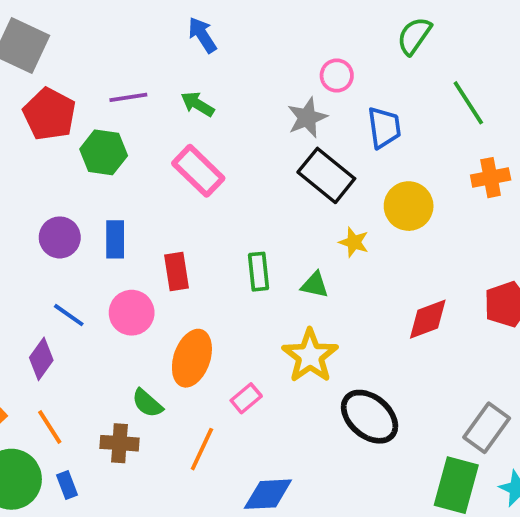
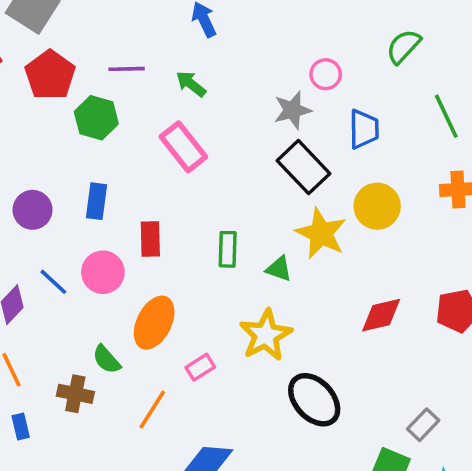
purple circle: (60, 237) -> (33, 210), moved
yellow star: (354, 242) -> (321, 233), size x1.8
blue line: (69, 315) -> (53, 282), moved
gray rectangle: (487, 428) -> (423, 425), size x0.7

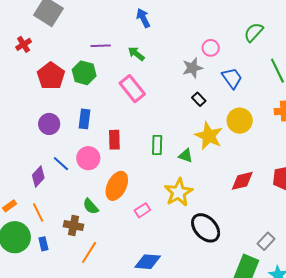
red pentagon: (50, 75) -> (51, 76), moved
blue trapezoid: (364, 129) -> (232, 78), turned -35
black rectangle: (303, 167) -> (199, 99), size x0.5
orange line: (152, 409) -> (89, 252), moved

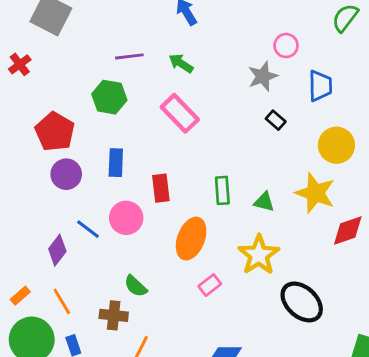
red pentagon: (51, 76) -> (55, 132), moved
blue trapezoid: (232, 78) -> (320, 86), turned 40
yellow star: (209, 136) -> (315, 193), moved
orange ellipse: (117, 186) -> (191, 239), moved

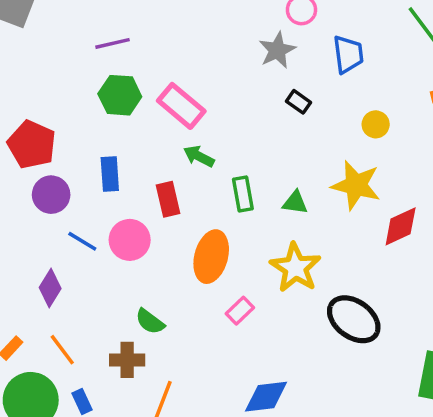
green arrow: (181, 63) -> (199, 156), moved
green hexagon: (109, 97) -> (120, 95), moved
yellow circle: (336, 145) -> (376, 124), size x0.6
blue line: (88, 229) -> (82, 241), moved

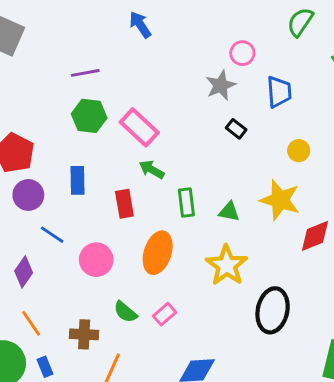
pink circle: (130, 240) -> (96, 260), moved
pink rectangle: (240, 311) -> (165, 314), moved
black ellipse: (354, 319) -> (273, 310), turned 63
green semicircle: (150, 322) -> (125, 312), moved

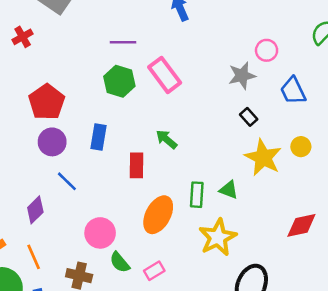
blue trapezoid: (279, 92) -> (293, 91), turned 148
pink rectangle: (139, 127) -> (165, 75), moved
yellow star: (280, 200) -> (263, 158), moved
green rectangle: (186, 203) -> (197, 195), moved
pink circle: (96, 260) -> (100, 233), moved

